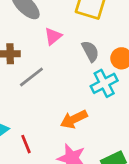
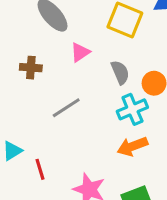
gray line: (31, 77) -> (66, 108), moved
orange arrow: (74, 119) -> (132, 146), moved

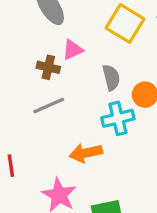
brown cross: (31, 68) -> (48, 67), moved
orange arrow: (132, 146) -> (86, 153), moved

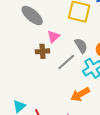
gray line: (49, 106) -> (66, 62), moved

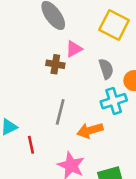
gray line: (66, 62) -> (60, 112), moved, turned -48

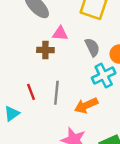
pink triangle: (74, 49) -> (60, 33), turned 42
red line: (31, 145) -> (31, 92), moved

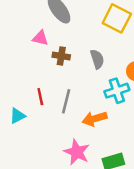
pink triangle: (60, 33) -> (40, 38), moved
gray semicircle: (92, 47) -> (97, 59), moved

